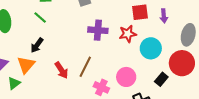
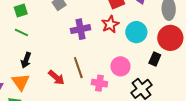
brown line: (85, 67) -> (78, 68), turned -30

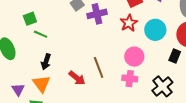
green square: (21, 10) -> (30, 19), moved
purple cross: (81, 29) -> (97, 14), moved
pink circle: (120, 66) -> (134, 57), moved
pink cross: (99, 83) -> (130, 79), moved

